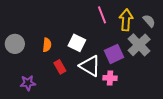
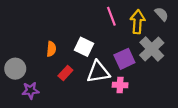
gray semicircle: (149, 21) -> (162, 14), moved
gray circle: (15, 44) -> (15, 69), moved
white triangle: (90, 66) -> (98, 72), turned -40
red rectangle: (60, 67) -> (65, 73), turned 72

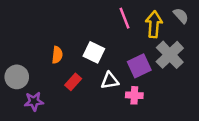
white triangle: (98, 72) -> (110, 81), size x0.7

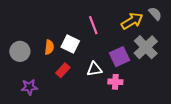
pink line: (125, 18) -> (93, 25), moved
yellow arrow: (154, 24) -> (132, 21), turned 55
white square: (94, 52) -> (70, 44), moved
gray circle: (17, 77) -> (20, 51), moved

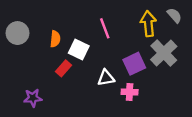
yellow arrow: (132, 21) -> (148, 24), turned -65
orange semicircle: (49, 47) -> (55, 39), moved
gray circle: (20, 51) -> (17, 33), moved
red rectangle: (63, 70) -> (63, 68), moved

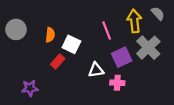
pink line: (105, 28) -> (107, 31), moved

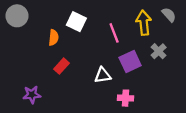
gray circle: (16, 29) -> (17, 16), moved
white square: (71, 44) -> (76, 22), moved
gray cross: (148, 48) -> (159, 51), size x0.6
pink cross: (117, 83) -> (125, 98), moved

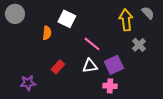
pink line: (114, 33) -> (92, 44), moved, turned -30
purple square: (130, 62) -> (114, 65), moved
red rectangle: (62, 66) -> (58, 67), moved

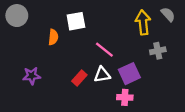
white square: (67, 19) -> (76, 21), turned -36
gray cross: (139, 45) -> (158, 51), turned 32
red rectangle: (58, 67) -> (79, 78), moved
purple star: (28, 83) -> (32, 76), moved

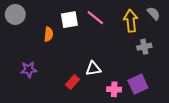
pink line: (104, 50) -> (95, 18), moved
purple square: (129, 74) -> (138, 84), moved
red rectangle: (79, 78) -> (72, 82), moved

